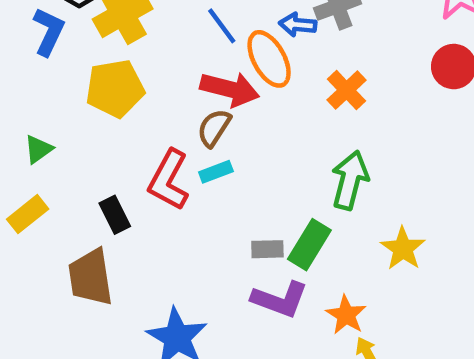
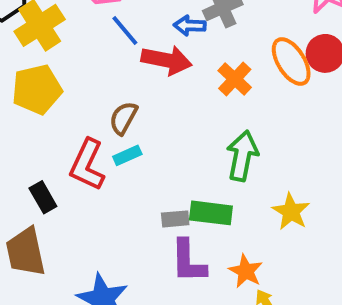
orange ellipse: (269, 59) -> (291, 62), moved
red arrow: (230, 89) -> (167, 60), moved
green rectangle: (309, 245) -> (211, 213), turned 69
purple L-shape: (280, 299) -> (188, 261), turned 72

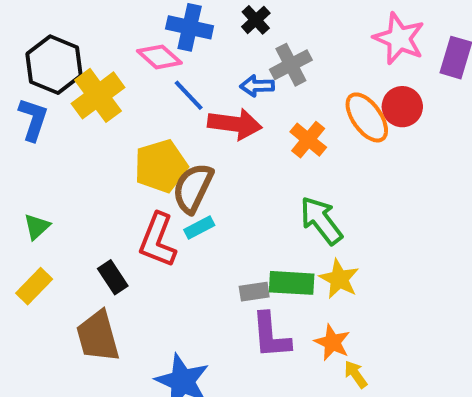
yellow pentagon: (37, 89) -> (161, 166), moved
brown semicircle: (123, 118) -> (193, 188), size x1.4
green arrow: (242, 156) -> (321, 220), turned -45
yellow star: (291, 212) -> (339, 279), moved

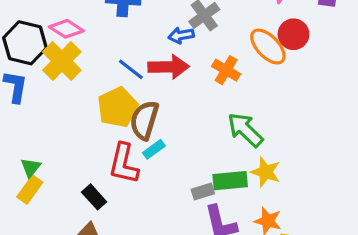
pink diamond: (159, 57) -> (66, 29), moved
blue line: (189, 95) -> (131, 69), moved
yellow rectangle: (34, 286) -> (30, 190), moved

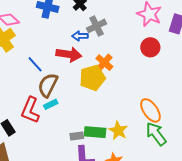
orange ellipse: (268, 47) -> (150, 110), moved
blue line: (131, 69) -> (35, 64), moved
yellow pentagon: (118, 107) -> (92, 78), moved
green arrow: (245, 130) -> (156, 134), moved

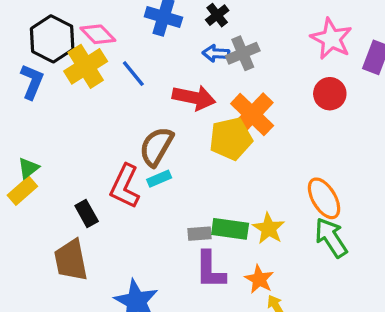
blue arrow: (80, 36) -> (216, 53), moved
orange cross: (104, 63) -> (252, 115), size x1.5
blue line: (35, 64) -> (133, 74), moved

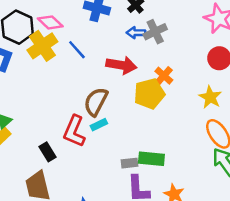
orange cross: (252, 115) -> (164, 76), size x0.6
yellow star: (269, 228) -> (210, 97), moved

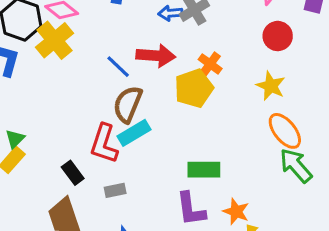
blue line: (77, 50) -> (118, 67), moved
cyan rectangle: (99, 125) -> (134, 133), size x1.5
gray rectangle: (130, 163) -> (115, 190), moved

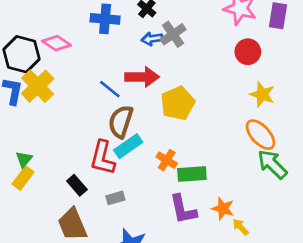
yellow cross: (54, 40) -> (38, 86), moved
orange cross: (210, 64) -> (167, 160), moved
yellow star: (271, 86) -> (262, 94), moved

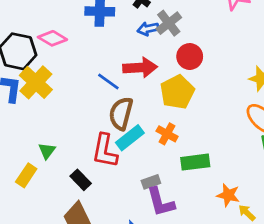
red circle: (248, 52) -> (190, 57), moved
green triangle: (24, 159) -> (47, 151), moved
orange cross: (167, 160) -> (167, 134), moved
gray rectangle: (115, 198) -> (151, 182), moved
purple L-shape: (183, 209) -> (161, 202), moved

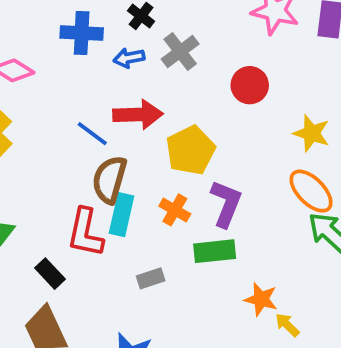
blue arrow: (148, 29) -> (129, 58), moved
red circle: (190, 57) -> (250, 85), moved
cyan rectangle: (130, 138) -> (122, 215), turned -40
purple L-shape: (161, 202) -> (226, 204), moved, turned -144

